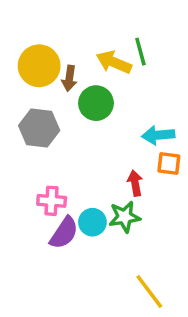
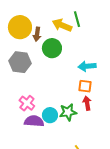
orange square: (169, 164) -> (85, 86), moved
red arrow: (135, 183) -> (87, 103), moved
pink cross: (52, 201) -> (27, 103), turned 35
purple semicircle: (64, 233) -> (34, 121), turned -120

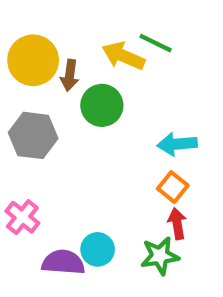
green line: (77, 19) -> (156, 43), turned -49
orange square: (85, 86) -> (173, 187), turned 32
pink cross: (27, 103) -> (22, 217), moved
green star: (68, 112) -> (160, 256), moved

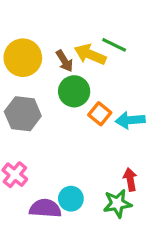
brown arrow: (70, 75) -> (64, 61), moved, turned -40
orange square: (173, 187) -> (100, 114), moved

